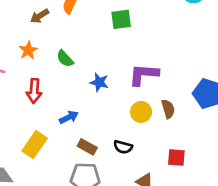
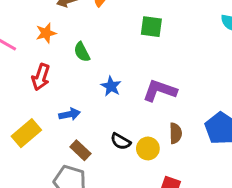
yellow circle: (141, 112) -> (148, 148), moved
black semicircle: (123, 147) -> (121, 141), moved

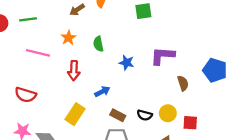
green semicircle: (82, 52) -> (98, 44), turned 32
black semicircle: (121, 141) -> (145, 115), moved
yellow circle: (148, 148) -> (168, 113), moved

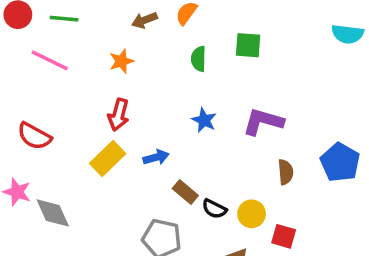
green semicircle: (98, 44) -> (199, 59), moved
pink line: (38, 53) -> (50, 60), moved
yellow rectangle: (75, 114) -> (108, 159), moved
brown rectangle: (118, 115) -> (185, 192), moved

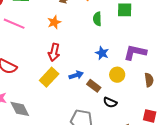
brown rectangle: (185, 192) -> (94, 86), moved
yellow circle: (252, 214) -> (117, 75), moved

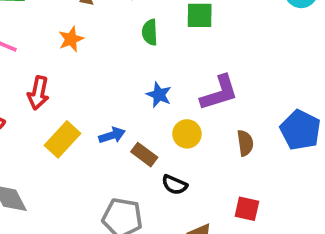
red arrow: (54, 52) -> (38, 93), moved
purple L-shape: (135, 52) -> (219, 93), turned 150

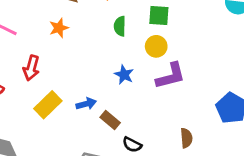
yellow circle: (187, 134) -> (156, 46), moved
brown semicircle: (245, 143) -> (186, 138), moved

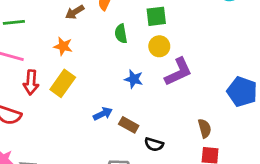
orange star: (59, 28) -> (63, 46), turned -30
red arrow: (31, 68) -> (31, 82), moved
yellow rectangle: (48, 105) -> (63, 83), moved

